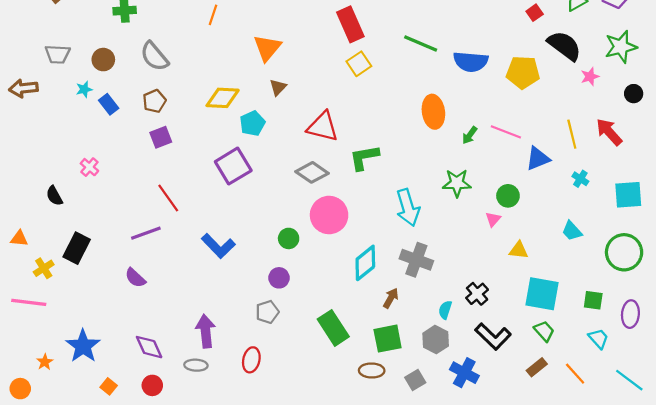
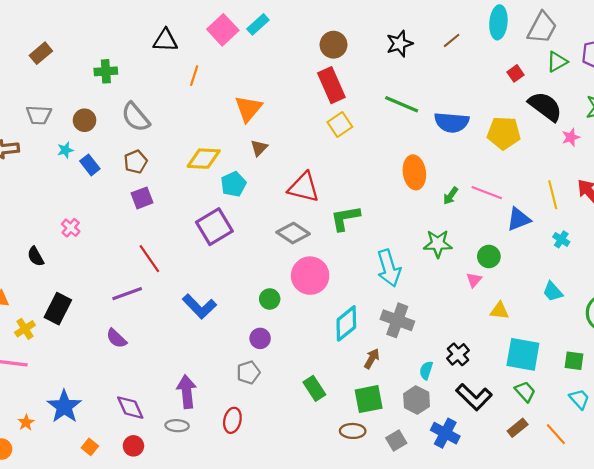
green rectangle: (333, 328) -> (314, 388), size x0.7

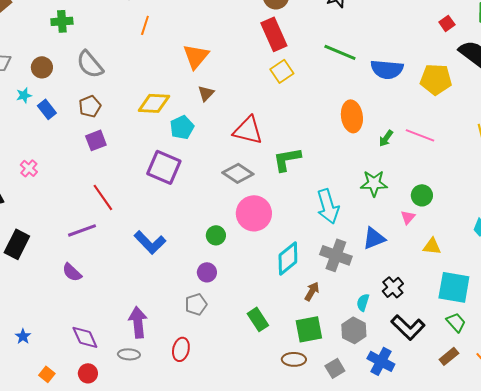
blue triangle: (519, 219) -> (374, 238), moved
purple square: (214, 227) -> (164, 167), turned -36
blue star: (64, 406) -> (23, 336), size x0.5

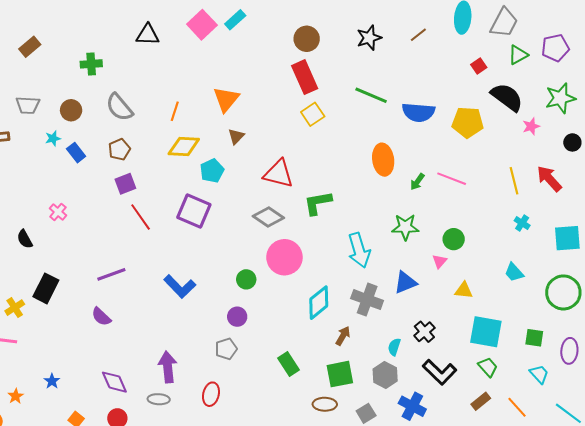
orange line: (145, 25) -> (175, 111), moved
red line: (103, 197) -> (141, 217), moved

